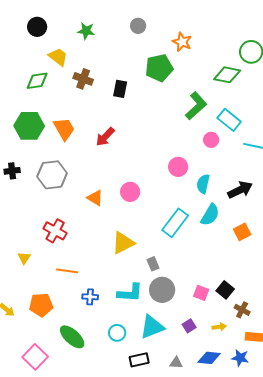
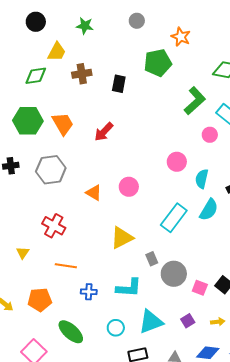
yellow trapezoid: (58, 57) -> (57, 52), turned 80
brown cross: (83, 79) -> (82, 74), turned -30
gray circle: (162, 290) -> (174, 274), moved

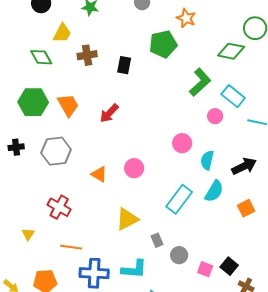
green diamond: (36, 76) -> (41, 57), turned 70
gray circle: (174, 274) -> (179, 255), size x0.7
blue cross: (89, 292) -> (94, 273), size x1.8

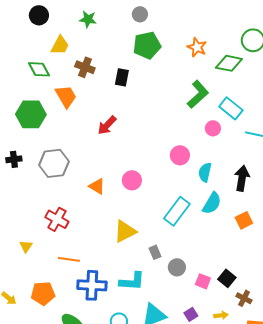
orange star: (186, 18) -> (197, 47), moved
green pentagon: (163, 44) -> (147, 45), moved
brown cross: (87, 55) -> (85, 67), turned 30
orange trapezoid: (68, 105) -> (66, 96), moved
black arrow: (244, 166) -> (242, 178), turned -55

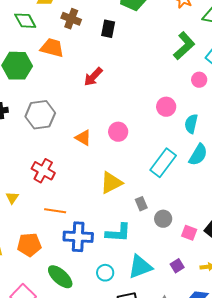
orange trapezoid: (66, 96) -> (52, 48), turned -45

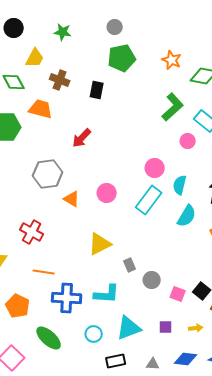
gray hexagon: (40, 115) -> (48, 174), moved
cyan rectangle: (163, 163) -> (149, 200), moved
orange pentagon: (29, 245) -> (18, 306), turned 30
purple square: (177, 266) -> (166, 327), turned 32

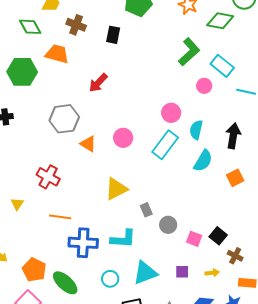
orange pentagon: (18, 306) -> (34, 270), moved

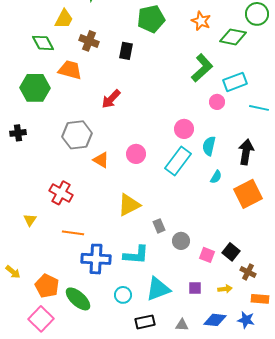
cyan rectangle: (222, 66) -> (235, 82), turned -60
cyan semicircle: (203, 161) -> (216, 177), size x0.6
orange square: (235, 178) -> (248, 194), size x1.6

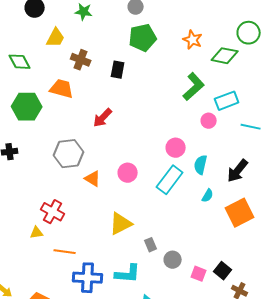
green diamond: (43, 43) -> (20, 62), moved
black arrow: (246, 152) -> (238, 171), turned -150
yellow triangle: (30, 220) -> (37, 233), moved, turned 48

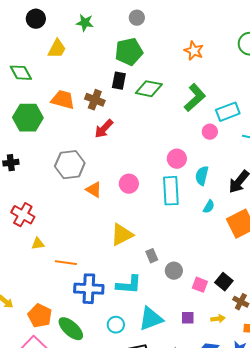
green pentagon: (143, 38) -> (129, 52), moved
green diamond: (225, 56) -> (149, 89), moved
brown cross: (81, 60) -> (95, 100), moved
cyan rectangle: (170, 180) -> (171, 191), turned -40
red cross: (53, 212) -> (23, 215), moved

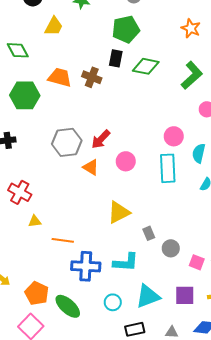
red arrow: (104, 129) -> (101, 139), moved
purple square: (188, 318) -> (185, 295), size x1.5

